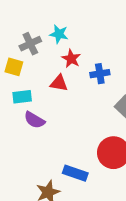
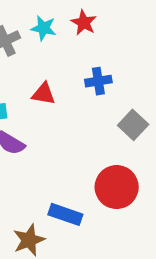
red star: (71, 59) -> (84, 23), moved

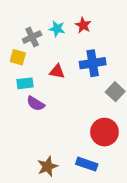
blue cross: (98, 81) -> (93, 63), size x1.5
blue rectangle: (65, 214) -> (87, 164), moved

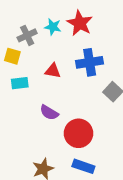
red star: (83, 25) -> (80, 23), size x1.5
purple semicircle: (36, 104) -> (49, 112), moved
red circle: (104, 132) -> (78, 133), moved

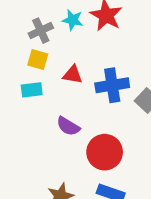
yellow square: (12, 56) -> (38, 59), moved
blue cross: (90, 62) -> (112, 85), moved

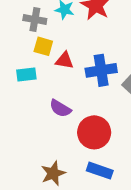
gray cross: (41, 31) -> (35, 19), turned 35
yellow square: (38, 59) -> (43, 46), moved

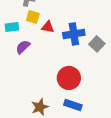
cyan rectangle: (26, 75) -> (12, 27), moved
purple semicircle: (60, 108) -> (23, 47), moved, turned 105

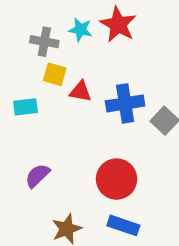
cyan rectangle: (12, 27) -> (25, 107), moved
purple semicircle: (23, 47) -> (37, 176), moved

